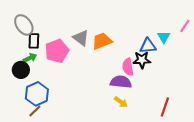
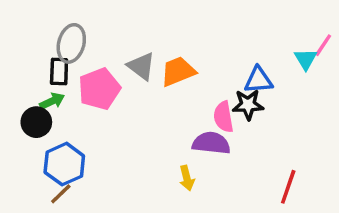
gray ellipse: (24, 25) -> (71, 43), moved, turned 50
cyan triangle: (164, 37) -> (306, 59), moved
yellow arrow: (121, 102) -> (187, 178), moved, turned 40

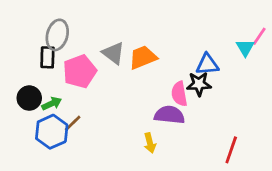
green arrow: (52, 101) -> (52, 104), moved
brown line: (61, 194) -> (73, 123), moved

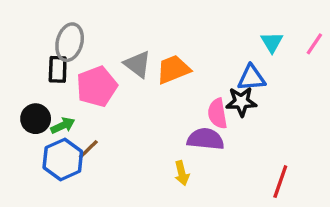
cyan triangle: (245, 48) -> (272, 42), moved

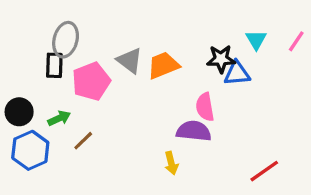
black star: (241, 102) -> (221, 59), moved
black circle: (36, 119) -> (19, 112), moved
blue hexagon: (63, 159) -> (30, 150), moved
red line: (280, 182) -> (264, 171), turned 36

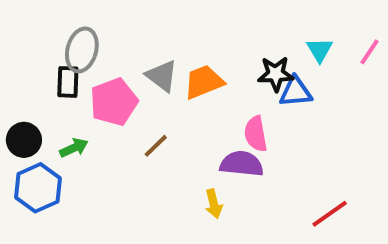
brown line: (83, 141) -> (156, 146), moved

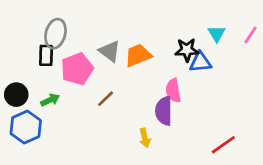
purple semicircle: (242, 164) -> (164, 111), turned -96

